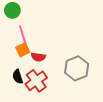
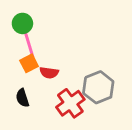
green circle: (12, 10) -> (22, 23), moved
red cross: (36, 81) -> (70, 103), moved

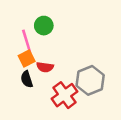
green circle: (22, 23) -> (44, 26), moved
black semicircle: (22, 98) -> (27, 79), moved

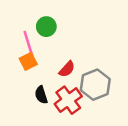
red semicircle: (45, 67) -> (67, 69), moved, turned -56
black semicircle: (27, 79) -> (41, 95), moved

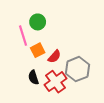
orange square: (28, 61) -> (38, 50), moved

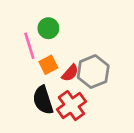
gray hexagon: (77, 69) -> (93, 72), moved
black semicircle: (33, 77) -> (43, 100), size x1.5

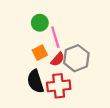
pink line: (29, 46) -> (55, 37), moved
red cross: (71, 106) -> (59, 86), turned 30

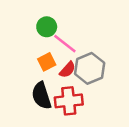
pink line: (55, 37) -> (65, 44), turned -35

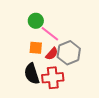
orange square: (47, 62) -> (36, 48), turned 32

